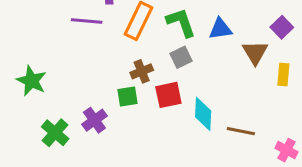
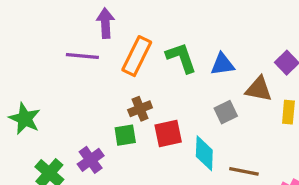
brown triangle: (255, 52) -> (259, 89), turned -48
gray square: (181, 57) -> (226, 112), moved

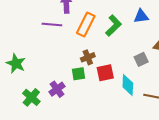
green L-shape: (181, 58) -> (113, 26), turned 65
blue triangle: (222, 64) -> (141, 16), moved

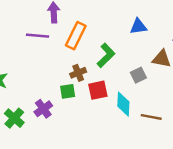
green L-shape: (113, 26) -> (106, 55), moved

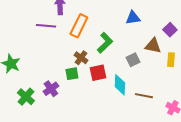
brown cross: (78, 73) -> (81, 58), turned -32

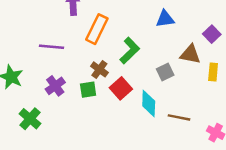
purple line: (46, 26) -> (51, 47), moved
red square: (98, 73) -> (121, 88), turned -30
purple cross: (51, 89) -> (55, 86), moved

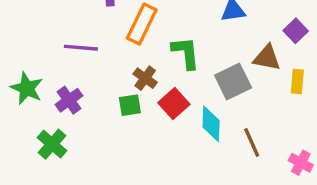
green L-shape: (130, 51) -> (186, 53), turned -52
gray square: (165, 72) -> (233, 82), size x1.5
purple cross: (55, 86) -> (69, 100), moved
brown line: (179, 117) -> (252, 142), turned 55

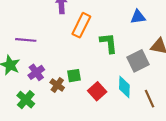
purple line: (81, 48) -> (26, 40), moved
brown cross: (145, 78) -> (57, 85), moved
red square: (174, 104) -> (97, 91), moved

